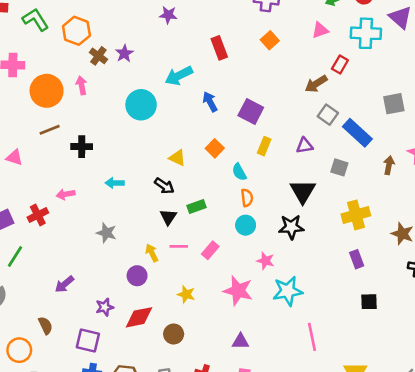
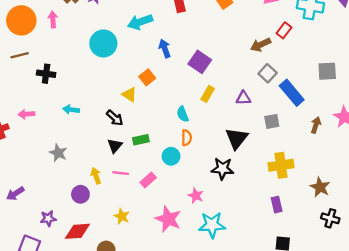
orange square: (215, 148) -> (147, 77), moved
gray square: (339, 167) -> (272, 121), turned -35
cyan circle: (246, 225) -> (171, 156), moved

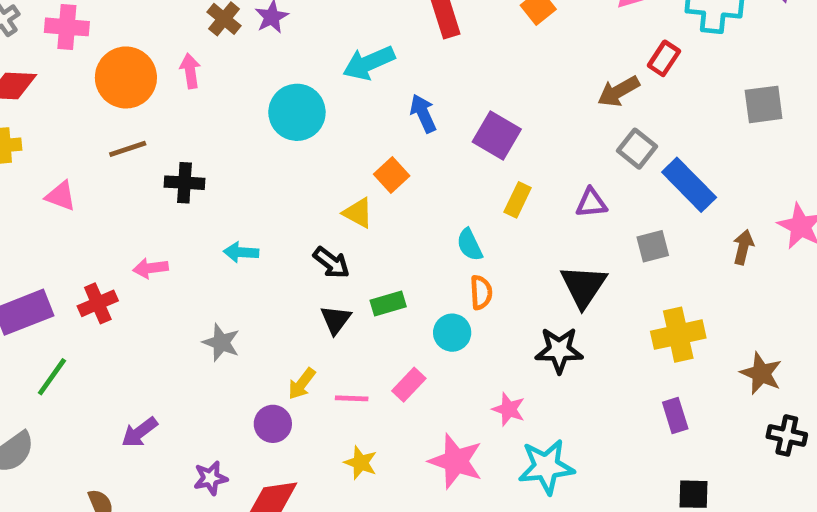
gray square: (327, 71) -> (764, 104), moved
pink line: (121, 173) -> (352, 398), moved
yellow arrow: (96, 176) -> (302, 384), turned -119

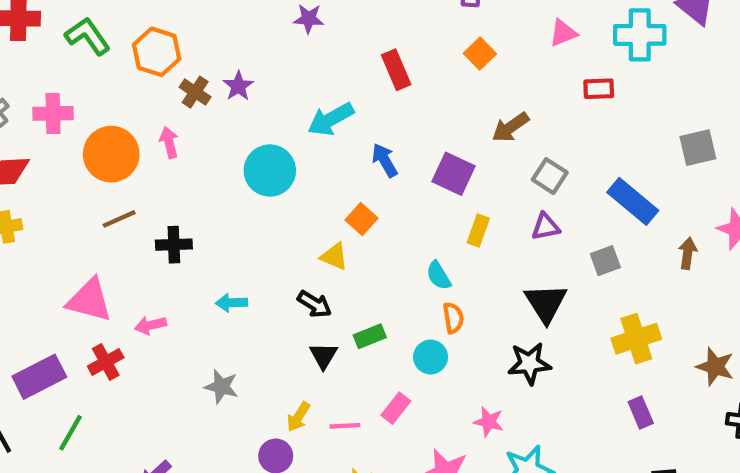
red rectangle: (664, 58) -> (599, 89), turned 60
brown arrow: (618, 91) -> (510, 127), moved
gray square: (764, 104) -> (698, 148), moved
gray square: (637, 149) -> (550, 176), moved
pink triangle: (61, 196) -> (89, 300), moved, size x1.6

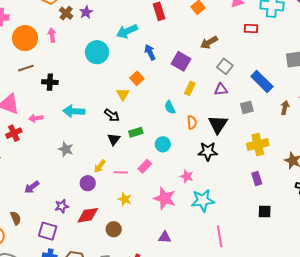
yellow triangle: (334, 256) -> (123, 94), turned 32
cyan arrow: (231, 303) -> (74, 111), size x1.5
orange semicircle: (453, 318) -> (192, 122), moved

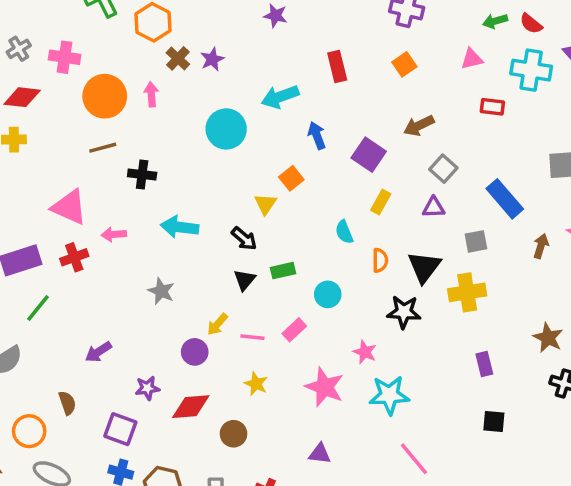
yellow cross: (258, 144) -> (467, 292), moved
pink line: (220, 236) -> (414, 459), turned -35

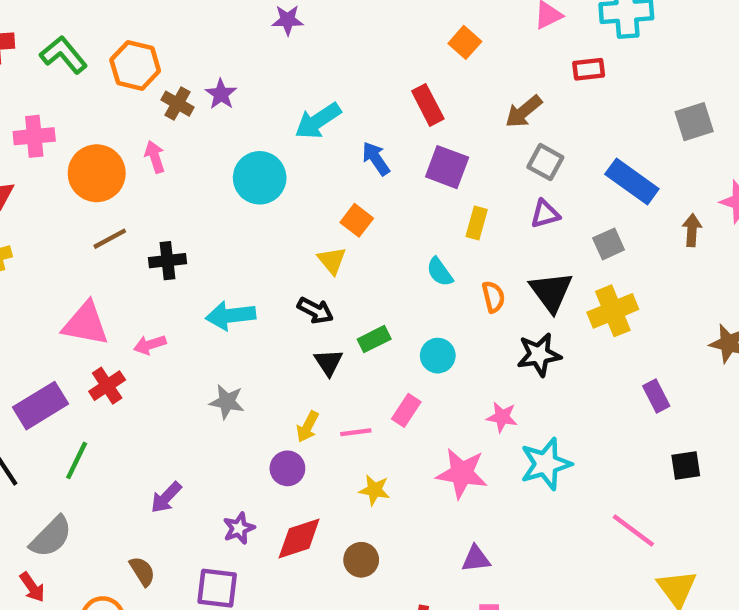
red rectangle: (337, 66) -> (428, 105), moved
brown arrow: (419, 126) -> (524, 112), moved
pink line: (414, 459) -> (633, 530), moved

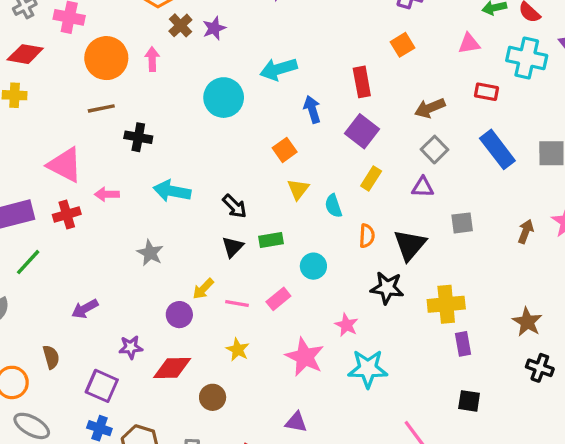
blue rectangle: (632, 181) -> (497, 149), moved
yellow triangle: (332, 260) -> (298, 189), moved
yellow cross: (613, 311) -> (446, 304), moved

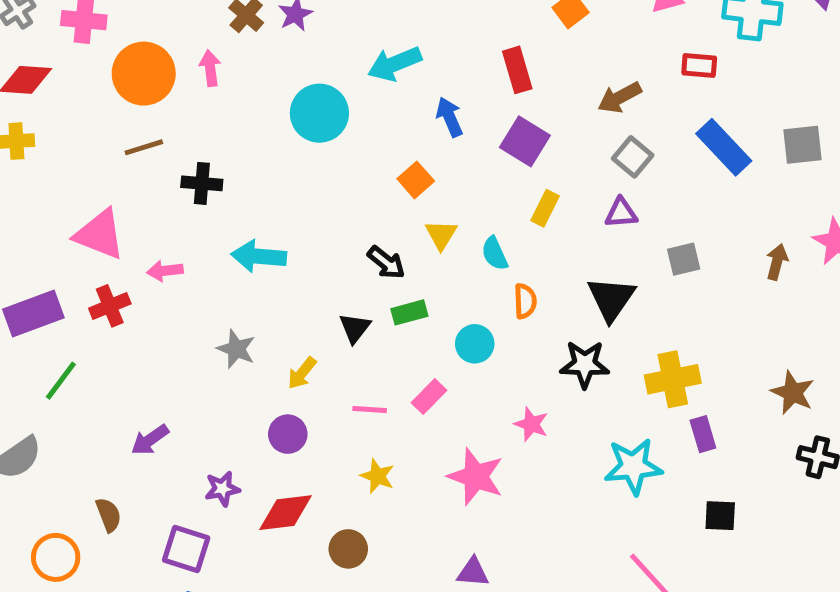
black arrow: (235, 206) -> (386, 263), moved
orange semicircle: (367, 236) -> (525, 301), moved
yellow arrow: (203, 289) -> (302, 373), moved
cyan star: (368, 369) -> (633, 466), moved

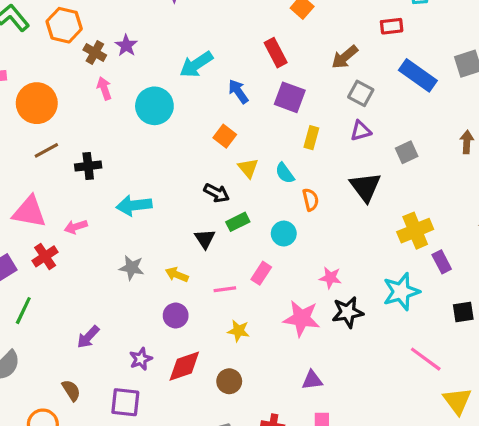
pink arrow: (210, 68) -> (104, 88), moved
black star: (585, 364) -> (348, 312), moved
yellow arrow: (302, 373) -> (177, 275), turned 85

